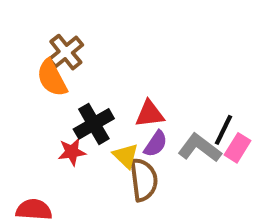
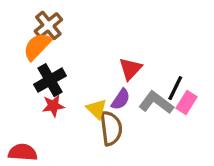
orange semicircle: (52, 78) -> (37, 46), turned 72
red triangle: (150, 114) -> (130, 69), moved, turned -40
black cross: (94, 124) -> (50, 80), moved

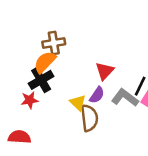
brown cross: (48, 25) -> (54, 43), moved, turned 30
orange semicircle: (37, 46) -> (45, 62), moved
red star: (53, 106) -> (30, 100), moved

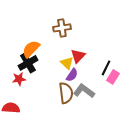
brown cross: (54, 43) -> (62, 28), moved
gray L-shape: (125, 98) -> (84, 91), moved
yellow triangle: (78, 103) -> (67, 63), moved

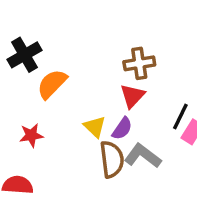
brown cross: (62, 28) -> (139, 63), moved
black cross: (28, 63) -> (25, 55), moved
yellow triangle: (67, 63) -> (95, 127), moved

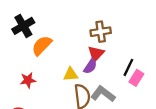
yellow triangle: (95, 127) -> (71, 74), turned -49
purple semicircle: (122, 128) -> (90, 66), moved

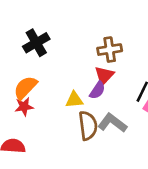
black cross: (23, 26) -> (36, 43), moved
orange semicircle: (42, 46) -> (25, 88), moved

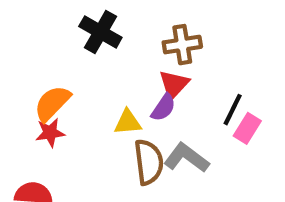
black cross: (36, 43) -> (100, 32), moved, turned -30

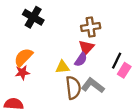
black cross: (100, 32) -> (33, 17), moved

